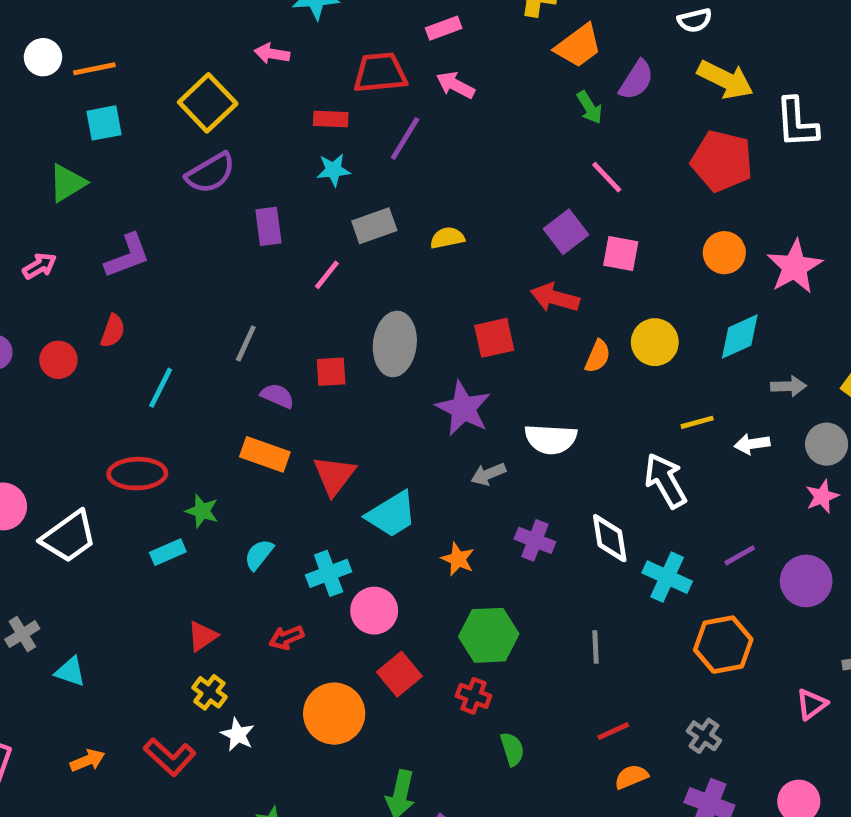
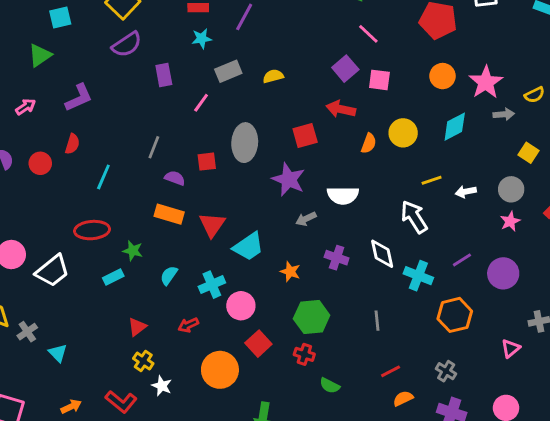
gray arrow: (788, 386) -> (504, 114), moved
cyan triangle: (70, 672) -> (58, 353), turned 30
green semicircle: (512, 749) -> (330, 386), turned 138

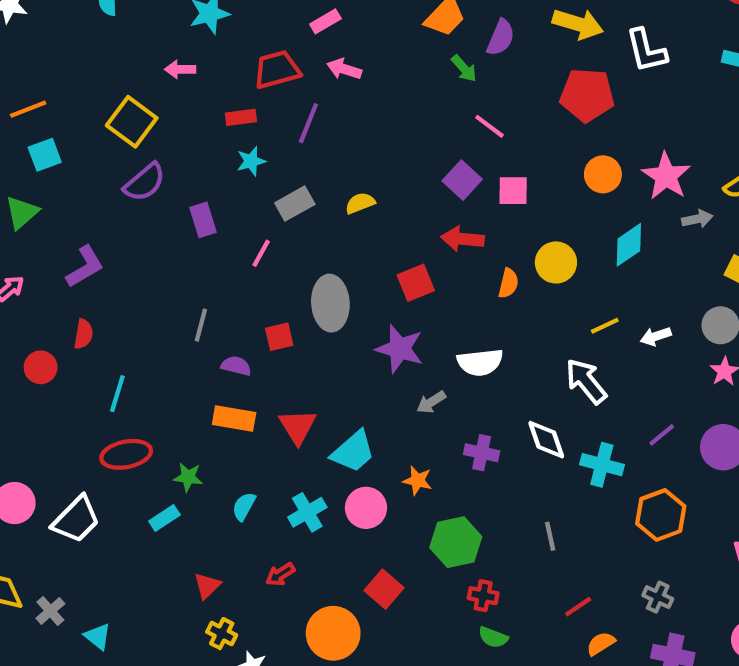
cyan line: (103, 177) -> (117, 394), moved
pink circle: (241, 306) -> (366, 508), moved
red cross: (304, 354) -> (483, 596), moved

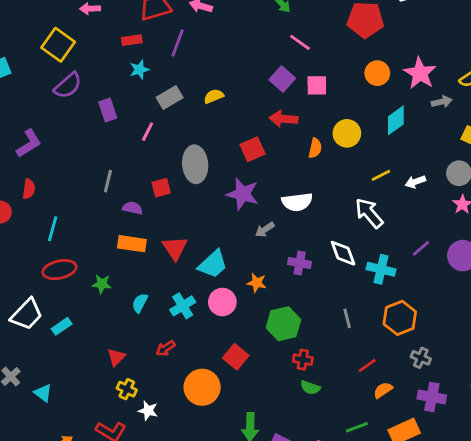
orange hexagon: (661, 515) -> (400, 318), moved
cyan rectangle: (164, 518) -> (62, 326), moved

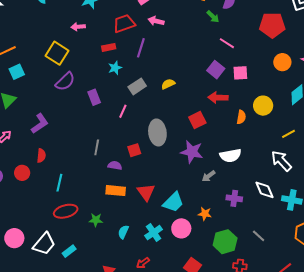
gray line: (347, 318) -> (259, 236), moved, turned -32

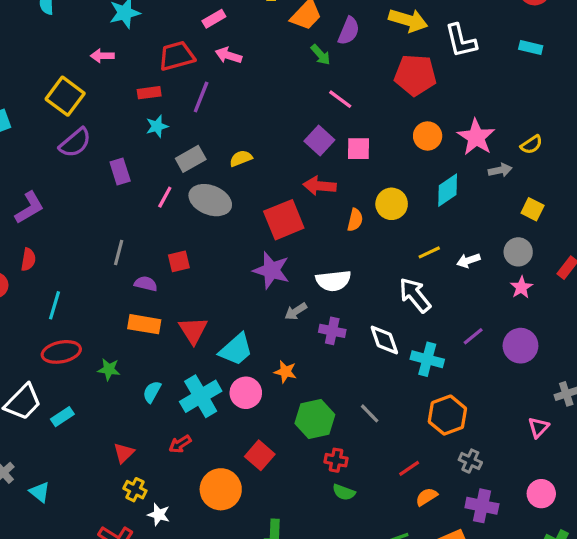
red square: (197, 120) -> (284, 220), size x1.4
gray ellipse: (157, 133) -> (210, 200), moved, turned -65
purple cross: (234, 198) -> (332, 331), moved
cyan cross: (154, 233) -> (201, 396), size x1.4

